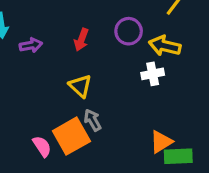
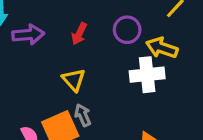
purple arrow: (31, 45) -> (28, 35), size x1.4
white cross: (153, 74) -> (147, 75), size x1.5

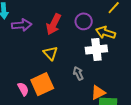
red arrow: (79, 34) -> (54, 24), size x1.5
gray arrow: (83, 115) -> (78, 73), moved

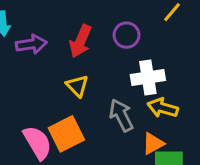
yellow arrow: (106, 33) -> (163, 108), moved
gray arrow: (78, 73) -> (121, 115), size x1.5
pink semicircle: (23, 89) -> (37, 143), size x1.6

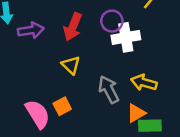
white cross: (148, 78) -> (126, 37), moved
orange square: (66, 134) -> (62, 106), size x0.6

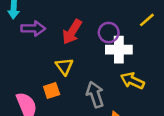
yellow arrow: (144, 83) -> (132, 81), moved
orange square: (62, 106) -> (52, 91), moved

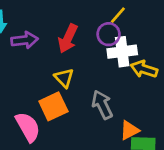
yellow line: (147, 20) -> (118, 15), moved
yellow arrow: (132, 81) -> (144, 69), moved
orange square: (52, 91) -> (53, 106), size x1.5

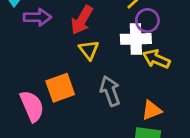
purple circle: (109, 34) -> (147, 20), moved
yellow triangle: (64, 78) -> (89, 50), moved
orange triangle: (130, 130) -> (152, 110), moved

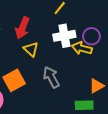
purple circle: (147, 20) -> (91, 36), moved
orange triangle: (152, 110) -> (96, 86), moved

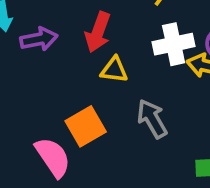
yellow triangle: (31, 49) -> (114, 70), turned -35

